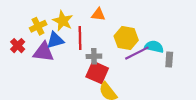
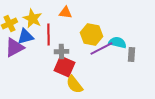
purple triangle: (43, 52) -> (14, 48), turned -35

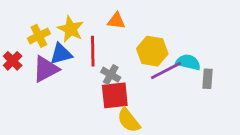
gray cross: (61, 52) -> (111, 75), turned 32
red square: (64, 67) -> (115, 95), turned -30

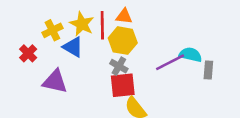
red line: (93, 51) -> (102, 25), moved
yellow hexagon: (152, 51) -> (123, 41), moved
blue triangle: (61, 54) -> (73, 47), turned 45
purple triangle: (46, 69) -> (55, 81), moved, turned 40

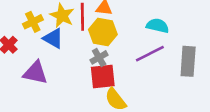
cyan semicircle: (190, 55) -> (158, 26), moved
gray cross: (119, 66) -> (99, 57), turned 30
gray rectangle: (208, 70) -> (188, 61), size x1.6

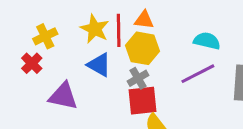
yellow cross: (33, 22) -> (45, 36), moved
blue triangle: (53, 38) -> (99, 65), moved

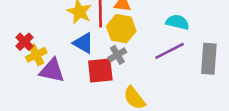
yellow cross: (45, 36) -> (36, 55), moved
red square: (143, 101) -> (100, 71), moved

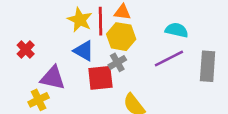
yellow cross: (36, 55) -> (39, 100), moved

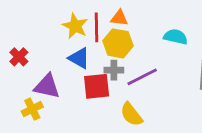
purple line: (169, 59) -> (142, 77), moved
gray cross: (117, 62) -> (114, 70), turned 30

